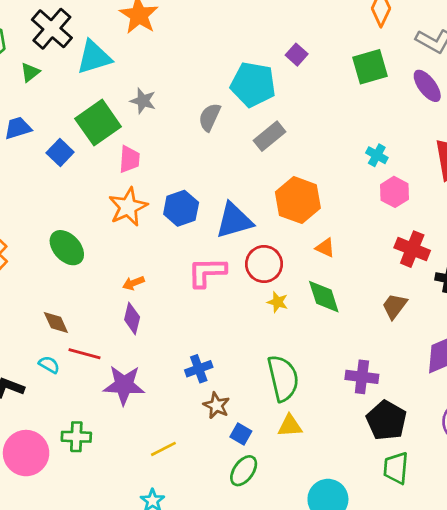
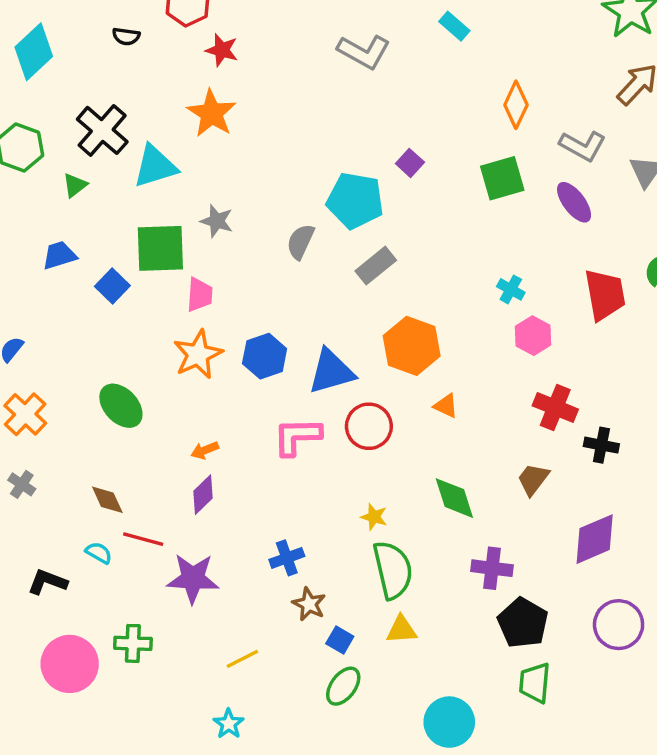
green square: (98, 123) -> (160, 248), turned 33
green diamond: (324, 297) -> (454, 498), moved
yellow star: (278, 302) -> (374, 517), moved
purple diamond: (132, 318) -> (203, 495), turned 32

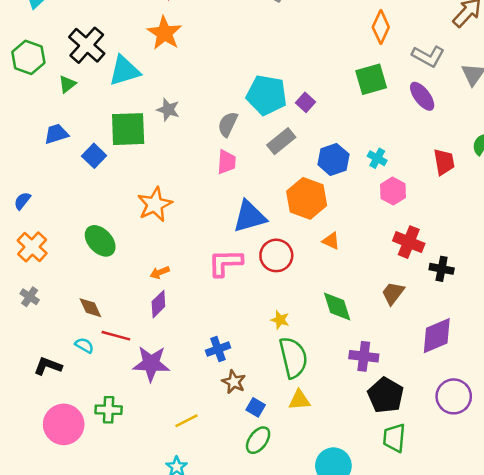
purple square: (410, 163) -> (305, 102), moved
pink trapezoid: (200, 295) -> (226, 162), moved
red trapezoid: (605, 295) -> (444, 162), size x0.7
blue hexagon: (265, 356) -> (333, 159), moved

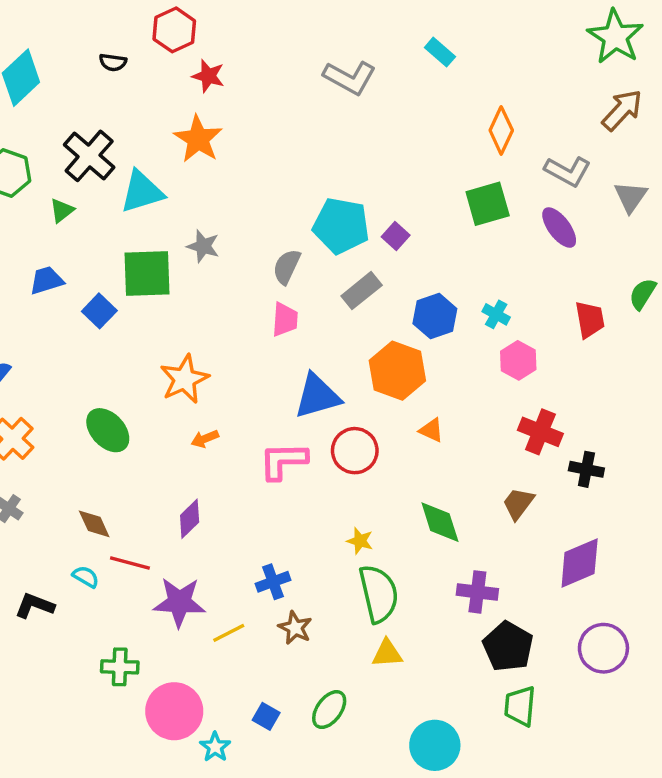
orange arrow: (160, 272) -> (205, 439), moved
blue square: (256, 407) -> (266, 716), moved
yellow line: (186, 421) -> (229, 633), moved
pink circle: (64, 424) -> (174, 711), moved

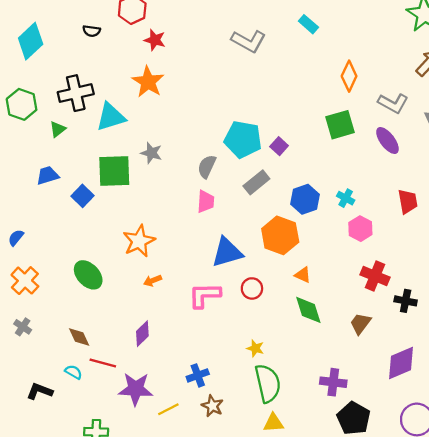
black cross: (89, 156) -> (76, 93), turned 36
red circle: (355, 451) -> (252, 288), size x0.7
green diamond: (440, 522) -> (308, 310), moved

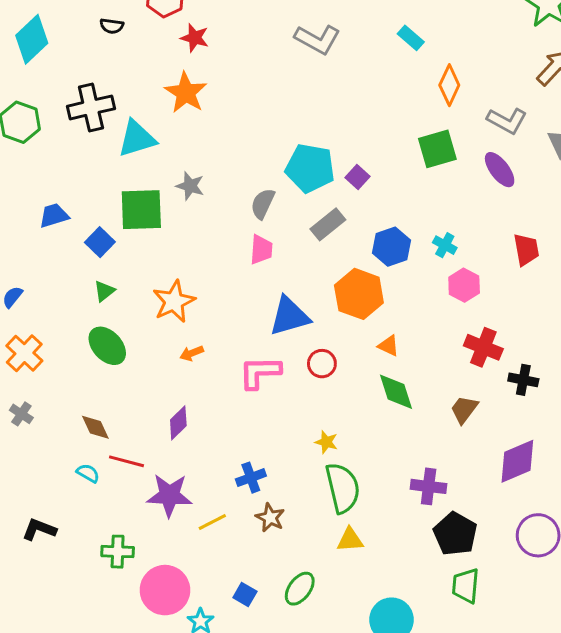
cyan rectangle: (308, 24) -> (411, 38), moved
green triangle: (58, 129) -> (104, 291), moved
black L-shape: (40, 391) -> (39, 529), moved

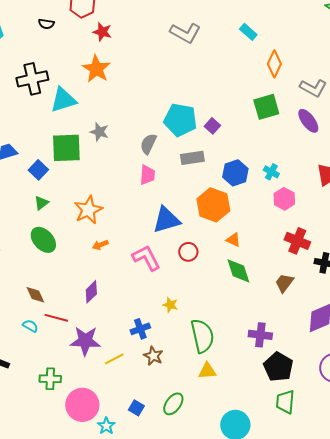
gray rectangle: (328, 224) -> (192, 158), turned 30
pink L-shape: (260, 372) -> (146, 258), turned 64
yellow star: (326, 442) -> (170, 305), moved

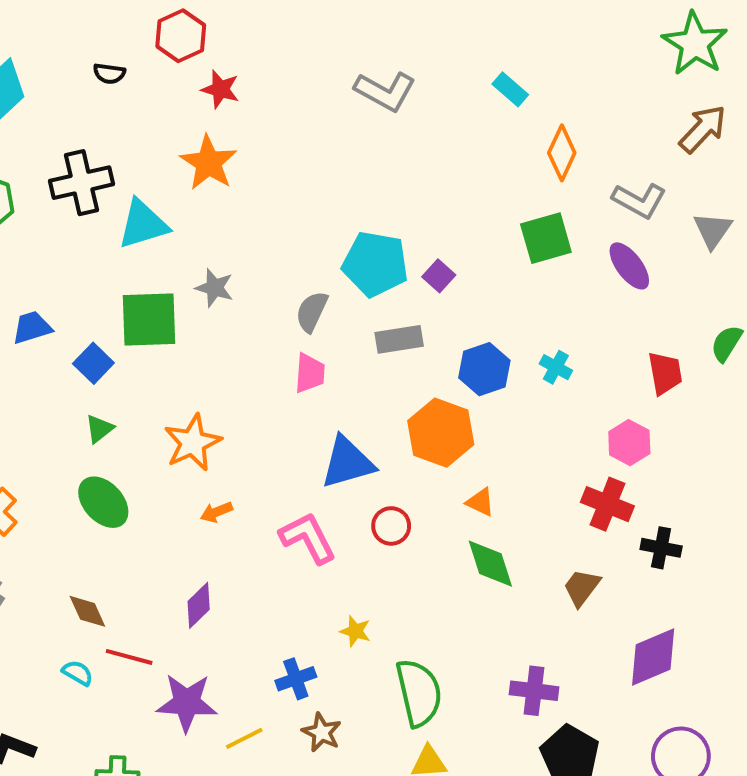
pink hexagon: (284, 199) -> (629, 443), moved

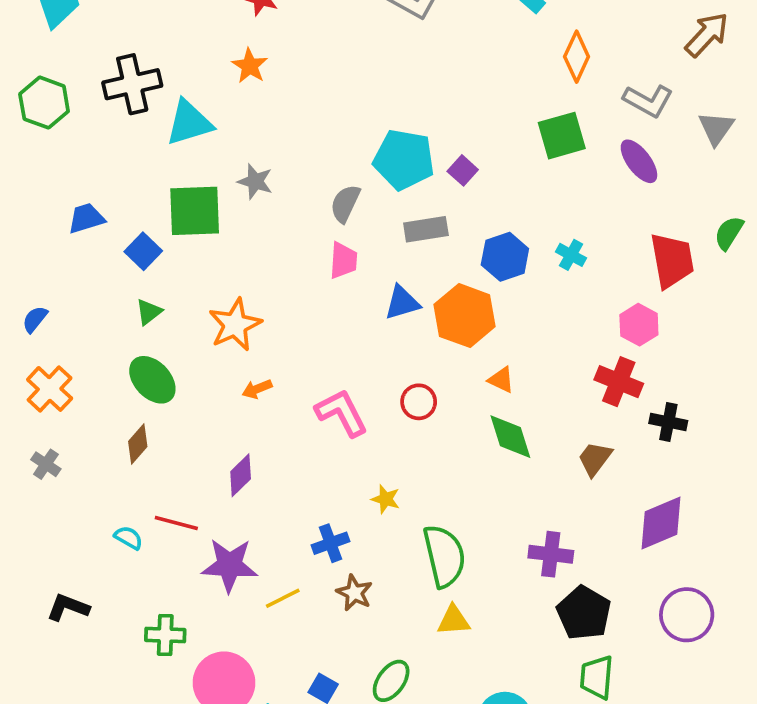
orange star: (209, 163) -> (250, 66), size x0.7
red trapezoid: (665, 373) -> (672, 260), size x1.4
blue triangle: (347, 462) -> (402, 303), moved, size x0.7
brown diamond: (87, 611) -> (138, 444), moved, turned 66

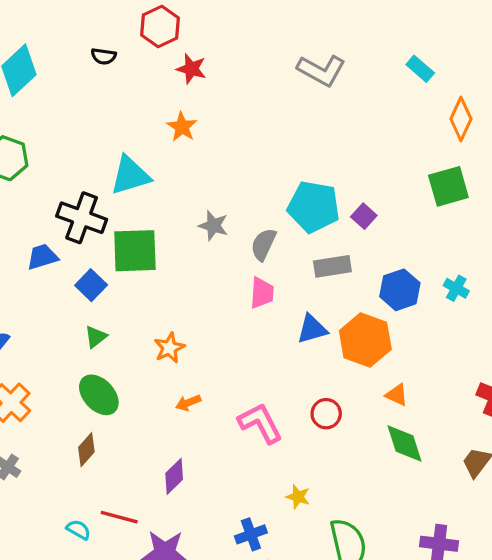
black cross: (132, 84) -> (82, 218), moved, turned 33
gray star: (255, 181) -> (213, 226), moved
orange star: (235, 325) -> (169, 348), size x0.7

